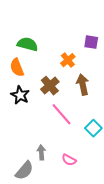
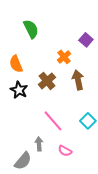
purple square: (91, 42) -> (86, 40), turned 32
green semicircle: (28, 44) -> (31, 29), moved, turned 48
pink line: (62, 114) -> (53, 121), moved

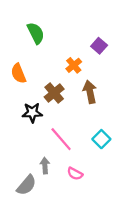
black star: (19, 90) -> (32, 113), moved, turned -30

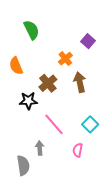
pink semicircle: (75, 174) -> (78, 150), moved, turned 72
gray semicircle: (26, 185) -> (23, 165), turned -48

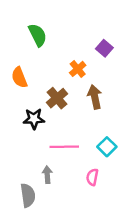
pink line: (54, 124) -> (64, 147), turned -50

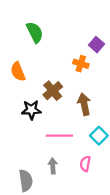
orange cross: (78, 69) -> (81, 64), moved, turned -32
brown arrow: (95, 97) -> (84, 104), moved
gray arrow: (47, 175) -> (53, 166), moved

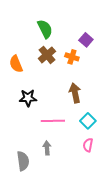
green semicircle: (35, 32) -> (45, 29), moved
brown cross: (53, 91) -> (47, 55), moved
pink semicircle: (85, 164) -> (88, 145), moved

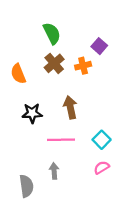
orange cross: (72, 57) -> (83, 66), turned -32
brown arrow: (75, 93) -> (70, 107), moved
pink semicircle: (88, 145) -> (102, 168), turned 48

